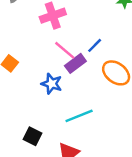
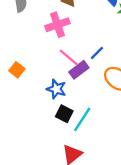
cyan line: (79, 116) -> (82, 119), turned -35
black square: (32, 136) -> (64, 114), moved

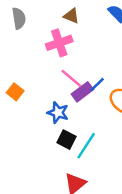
blue line: (97, 53) -> (97, 84), moved

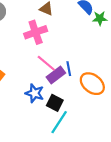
blue line: (97, 84) -> (69, 69), turned -56
black square: (67, 140) -> (55, 103), moved

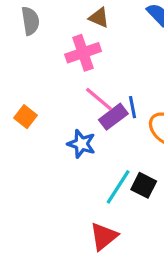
black square: (55, 103) -> (144, 185), moved

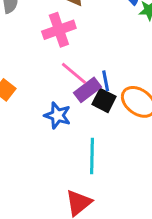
black square: (144, 185) -> (104, 100), moved
cyan line: (118, 187) -> (92, 156), turned -32

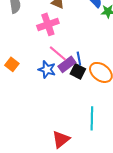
blue star: (57, 115) -> (47, 69), moved
cyan line: (92, 156) -> (92, 118), moved

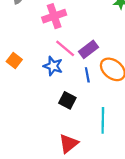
blue line: (79, 58) -> (87, 75), moved
purple rectangle: (67, 64) -> (88, 49), moved
black square: (78, 71) -> (67, 100), moved

